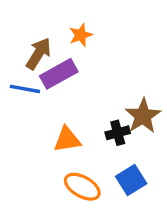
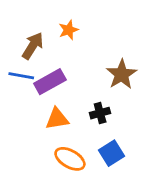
purple rectangle: (59, 74) -> (50, 82), moved
brown star: (143, 116) -> (122, 74), moved

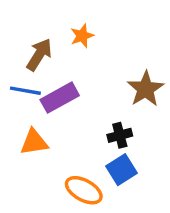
orange triangle: (57, 119) -> (34, 142), moved
blue square: (111, 153) -> (122, 170), moved

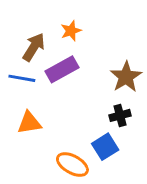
purple rectangle: (60, 98) -> (62, 69), moved
black cross: (120, 135) -> (120, 115), moved

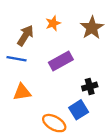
purple rectangle: (62, 69) -> (61, 61), moved
brown star: (126, 77) -> (92, 28), moved

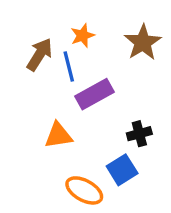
blue line: (16, 59) -> (69, 67), moved, turned 66
orange triangle: (22, 92) -> (58, 135), moved

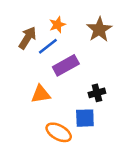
blue line: (69, 67) -> (48, 46), turned 66
blue square: (122, 170) -> (85, 118), turned 30

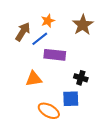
purple rectangle: (66, 65) -> (55, 55), turned 35
black cross: (97, 93) -> (81, 78), turned 32

